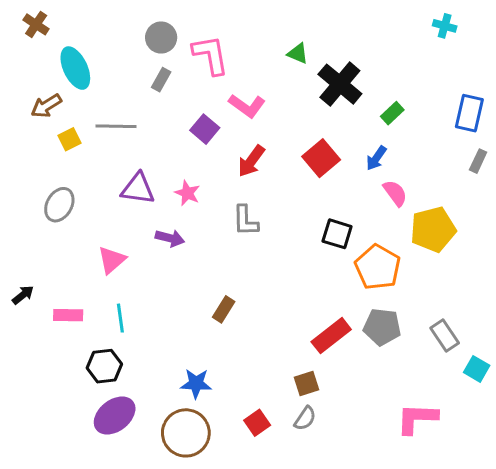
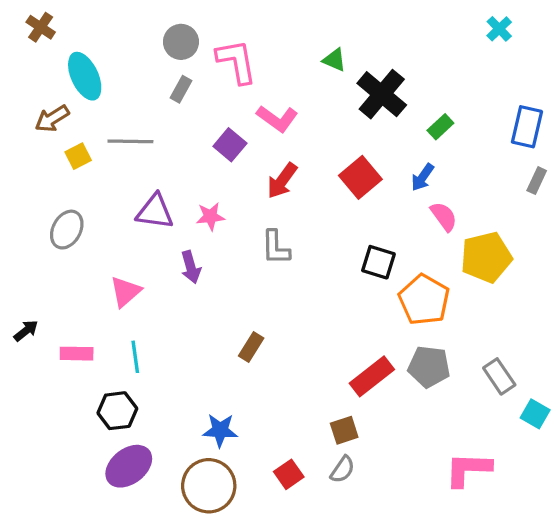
cyan cross: (445, 26) -> (499, 29), turned 30
pink star: (187, 193) -> (210, 216), turned -30
purple arrow: (170, 238) -> (191, 267), turned 60

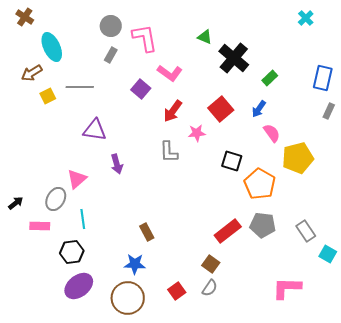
pink star: (210, 216) -> (197, 133), moved
gray ellipse: (67, 230) -> (56, 199), moved
brown rectangle: (251, 347) -> (147, 232), moved, turned -60
pink rectangle: (77, 354) -> (40, 226), moved
brown square: (344, 430) -> (211, 264), turned -36

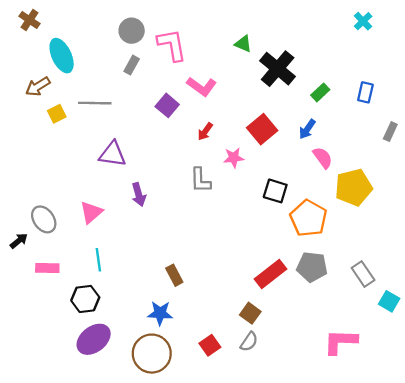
blue rectangle: (323, 78) -> (365, 92), moved, size x0.7
red arrow: (173, 111) -> (205, 132), size x0.7
gray ellipse: (56, 199) -> (44, 219), moved, turned -65

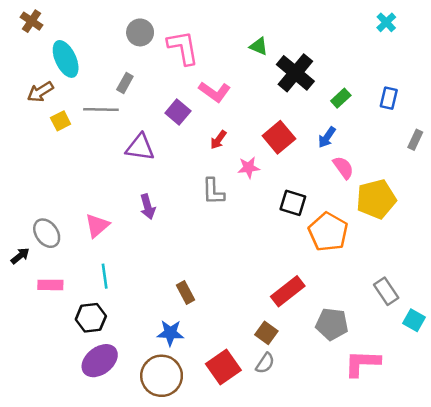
gray rectangle: (132, 65) -> (125, 83), moved
purple triangle: (113, 154) -> (140, 147), moved
gray pentagon: (312, 267) -> (332, 324), moved
red square: (210, 345) -> (223, 367), size x1.5

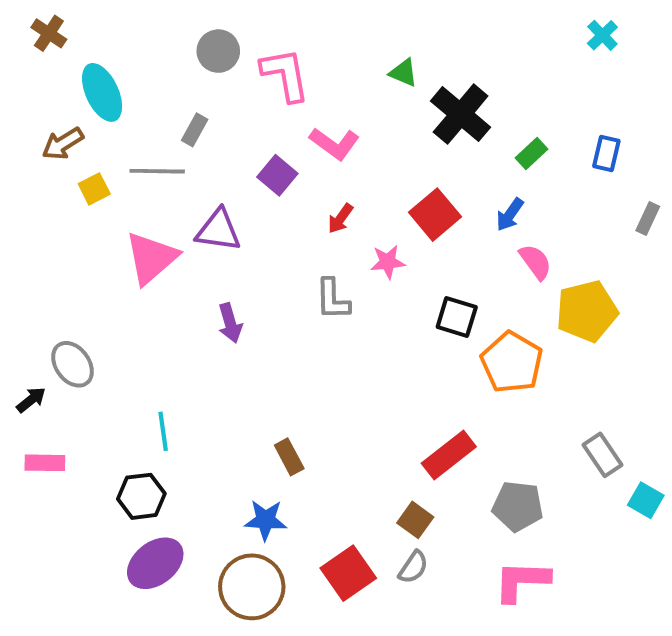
pink triangle: (97, 226) -> (151, 258), moved, size x1.4
pink rectangle: (50, 285) -> (45, 463), moved
pink L-shape: (362, 363) -> (522, 581), moved

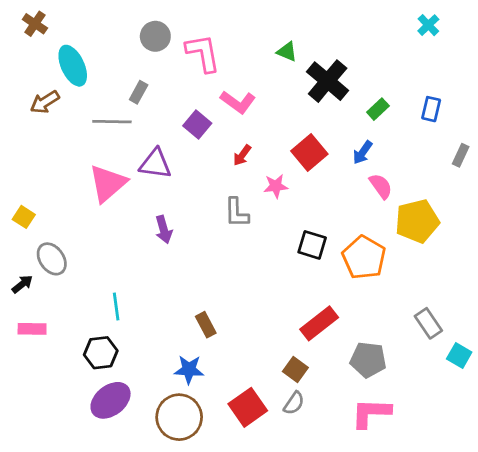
yellow square: (94, 189) -> (24, 217), moved, turned -30
black square: (457, 317) -> (312, 245), moved

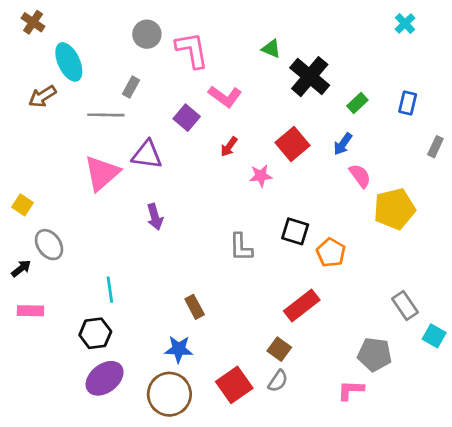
gray L-shape: (237, 213) -> (241, 247), moved
orange pentagon: (364, 258) -> (331, 253), moved, size x0.7
gray pentagon: (368, 360) -> (375, 354), moved
pink L-shape: (371, 413) -> (351, 390), size x0.7

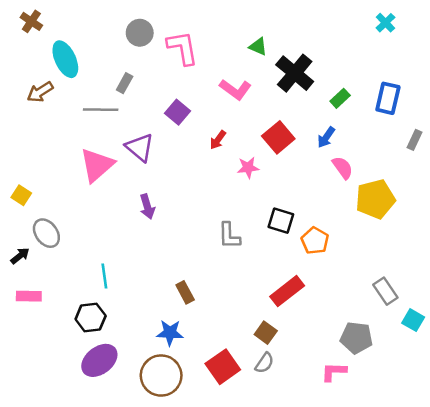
pink L-shape: (225, 96) -> (235, 89), moved
blue rectangle: (408, 103) -> (388, 98), size x1.4
purple triangle: (147, 155) -> (140, 147), turned 32

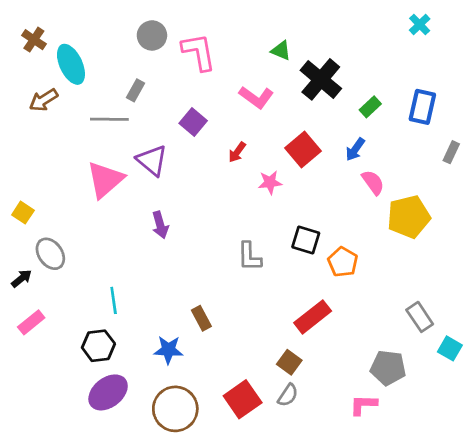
brown cross: (31, 21) -> (34, 40), moved
pink rectangle: (29, 296) -> (31, 322), turned -40
blue star: (170, 333) -> (168, 350), moved

